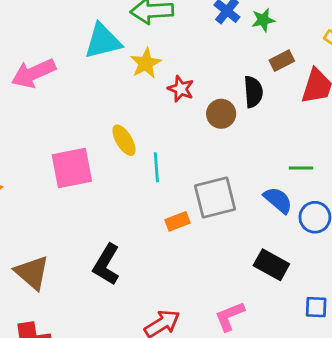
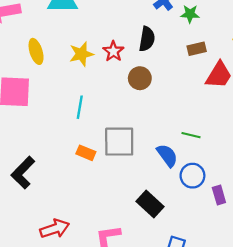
yellow star: (146, 63) -> (81, 54), moved
black semicircle: (253, 92) -> (147, 39), moved
yellow ellipse: (124, 140) -> (36, 51), moved
orange rectangle: (178, 221) -> (86, 153), turned 30

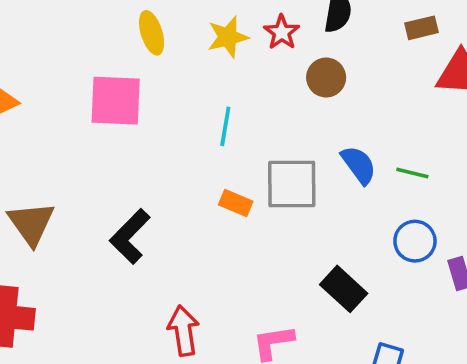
blue semicircle: (167, 155) -> (359, 165), moved
red arrow: (55, 229) -> (183, 331), turned -80

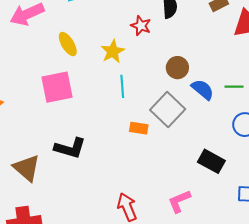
yellow star: (228, 37) -> (113, 51), moved
brown circle: (326, 78) -> (177, 68), moved
gray square: (292, 184) -> (168, 110), turned -32
black L-shape: (130, 236) -> (70, 148), moved, turned -104

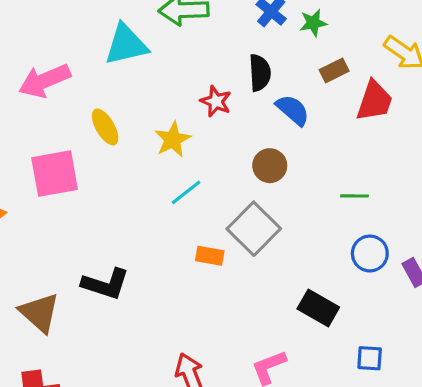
cyan line: (122, 86) -> (186, 192), turned 55
pink square: (57, 87) -> (55, 174), moved
blue semicircle: (203, 89) -> (293, 110), moved

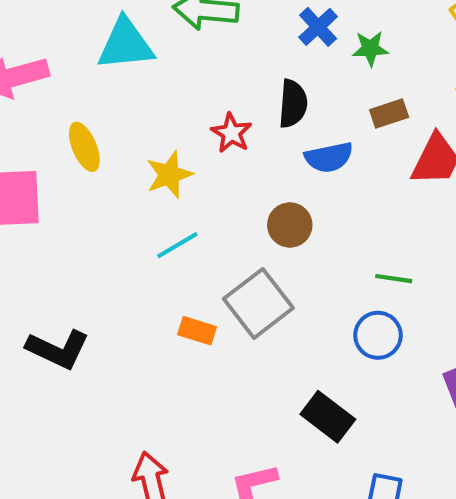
blue semicircle: (293, 110) -> (329, 157), turned 120
blue circle: (370, 253) -> (378, 335), moved

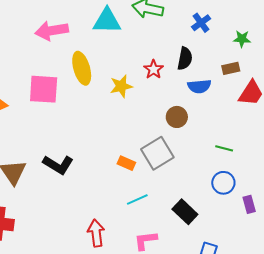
green star: (370, 49) -> (242, 39), moved
yellow ellipse: (84, 147) -> (82, 68), size x1.4
cyan line: (177, 245) -> (137, 200), moved
blue circle: (378, 335) -> (223, 183), moved

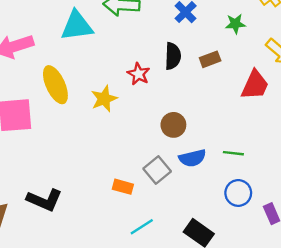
brown rectangle: (231, 68) -> (210, 59), moved
blue semicircle: (199, 86) -> (192, 158), moved
gray square: (157, 153) -> (157, 170), size x0.7

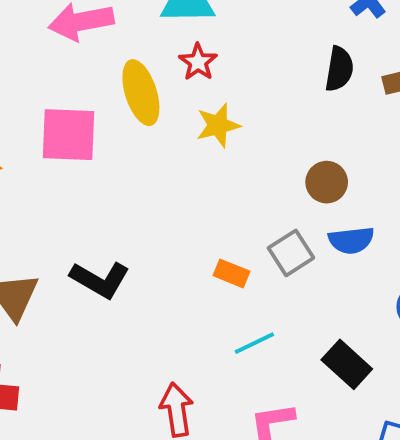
red star: (139, 74) -> (198, 62), moved

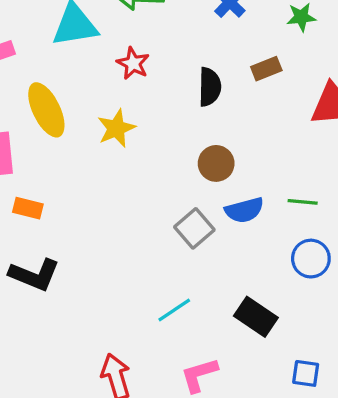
red star: (198, 62) -> (133, 63), moved
black semicircle: (339, 69) -> (210, 87), moved
orange rectangle: (231, 273) -> (28, 208), moved

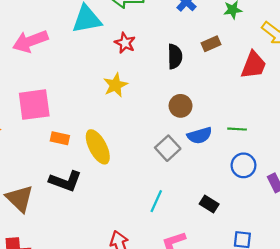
yellow ellipse: (46, 110) -> (98, 147), moved
cyan line: (174, 310) -> (156, 201), turned -30
black rectangle: (256, 317) -> (209, 204), size x0.7

